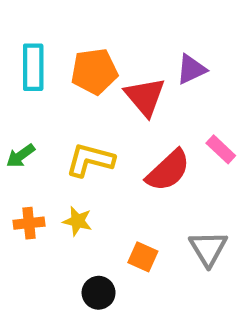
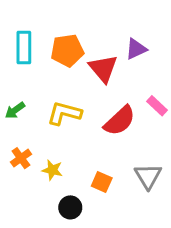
yellow star: (77, 221) -> (52, 170), moved
orange cross: (29, 223) -> (21, 158), turned -30

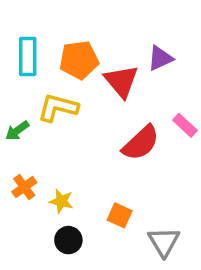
yellow L-shape: (64, 113) -> (58, 108), moved
gray triangle: (148, 176) -> (164, 242), moved
black circle: (70, 207) -> (68, 240), moved

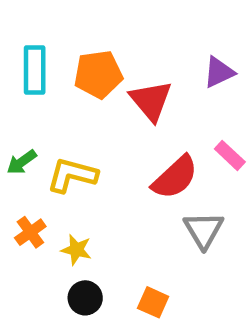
purple triangle: (160, 58) -> (219, 72), moved
yellow L-shape: (58, 108) -> (72, 175), moved
orange square: (120, 215) -> (153, 302), moved
gray triangle: (164, 242) -> (204, 230), moved

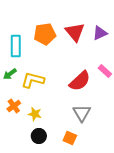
cyan rectangle: (35, 70) -> (16, 46), moved
red triangle: (151, 101) -> (75, 32), moved
gray triangle: (204, 230) -> (82, 113), moved

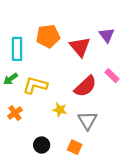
red triangle: (75, 32) -> (80, 47), moved
purple triangle: (100, 33) -> (107, 35), turned -42
yellow star: (35, 114) -> (60, 110), moved

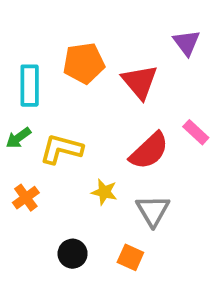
purple triangle: (107, 35) -> (186, 43), moved

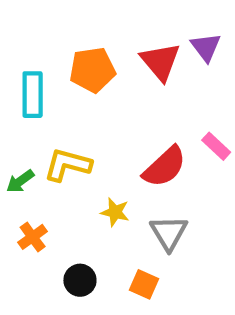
red triangle: (140, 82) -> (160, 62), moved
green arrow: (18, 138) -> (20, 181), moved
orange cross: (26, 198) -> (33, 237), moved

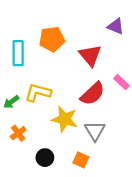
purple triangle: (206, 47) -> (116, 26), turned -30
red triangle: (160, 62) -> (90, 55), moved
yellow star: (115, 212) -> (65, 119), size x1.6

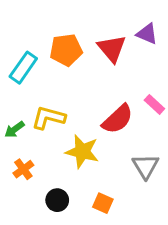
cyan rectangle: (18, 53) -> (23, 68), turned 35
red triangle: (90, 55) -> (112, 48), moved
gray triangle: (95, 131) -> (146, 166), moved

